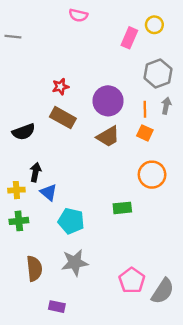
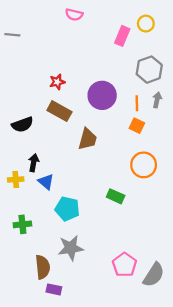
brown trapezoid: (108, 137) -> (87, 139), moved, turned -45
green rectangle: (122, 208) -> (116, 196), turned 30
green cross: (19, 221) -> (22, 224), moved
brown semicircle: (34, 269) -> (43, 267), moved

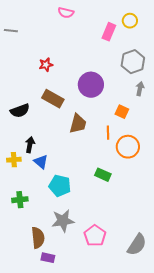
red star: (57, 82) -> (46, 65), moved
orange line: (137, 103) -> (108, 133), moved
pink pentagon: (125, 265) -> (95, 236), moved

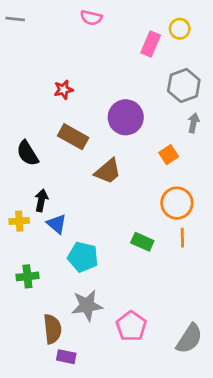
gray line: (11, 31) -> (15, 19), moved
black semicircle: (20, 111) -> (27, 153), turned 78
orange square: (122, 112) -> (169, 155), turned 32
brown trapezoid: (78, 124) -> (108, 171), turned 35
orange line: (108, 133) -> (182, 238), moved

